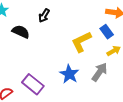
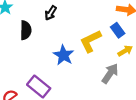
black semicircle: (21, 32) -> (26, 30), turned 66
blue star: (69, 74) -> (64, 55), moved

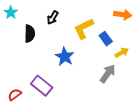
blue rectangle: (118, 30) -> (106, 39), moved
yellow L-shape: (91, 41) -> (84, 29), moved

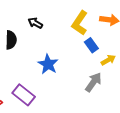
black arrow: (53, 18) -> (35, 23), turned 88
yellow L-shape: (84, 29) -> (80, 23), moved, turned -30

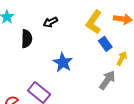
black arrow: (35, 23) -> (50, 22), turned -56
yellow arrow: (108, 60) -> (122, 58), turned -32

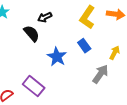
black semicircle: (27, 39) -> (32, 33), moved, turned -42
blue rectangle: (105, 44) -> (84, 46), moved

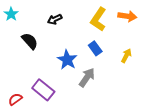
black semicircle: (32, 33) -> (30, 41), moved
gray arrow: (100, 74) -> (87, 77), moved

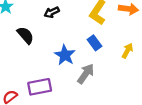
purple rectangle: (43, 90) -> (40, 87), turned -50

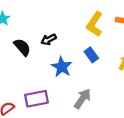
black arrow: (52, 12) -> (49, 39), moved
gray arrow: (86, 74) -> (83, 99), moved

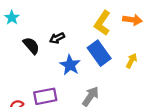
blue rectangle: (91, 55) -> (99, 53), size x1.6

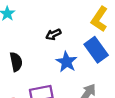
black semicircle: (31, 46) -> (16, 62), moved, turned 30

